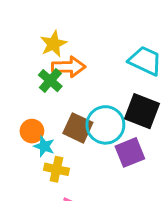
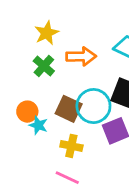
orange arrow: (69, 67) -> (81, 56), moved
yellow cross: (56, 169) -> (71, 146), moved

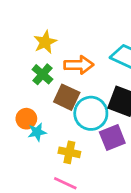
brown square: (69, 109) -> (67, 97), moved
cyan star: (38, 125) -> (37, 132), turned -30

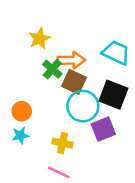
green cross: (42, 74) -> (52, 69), moved
brown square: (67, 97) -> (74, 82), moved
cyan star: (37, 132) -> (20, 135), moved

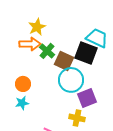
orange arrow: (71, 60) -> (30, 44), moved
black square: (113, 95) -> (86, 53), moved
yellow cross: (62, 143) -> (77, 118), moved

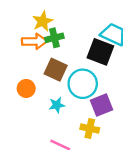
green cross: (47, 51) -> (54, 38), moved, turned 35
brown square: (64, 61) -> (56, 70), moved
cyan star: (22, 103) -> (57, 105), moved

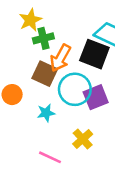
orange arrow: (34, 41) -> (60, 58), moved, turned 120
purple square: (102, 105) -> (96, 97), moved
yellow cross: (90, 129) -> (83, 139), turned 36

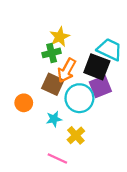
yellow star: (30, 20) -> (60, 37), moved
purple square: (96, 97) -> (100, 87), moved
yellow cross: (83, 139) -> (76, 135), moved

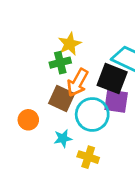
purple square: (100, 87) -> (116, 101), turned 30
yellow cross: (76, 135) -> (88, 157), turned -30

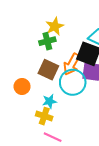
orange arrow: (78, 83) -> (72, 64), moved
yellow cross: (88, 157) -> (44, 116), moved

